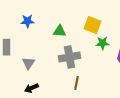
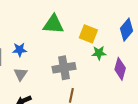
blue star: (28, 21) -> (20, 50), moved
green triangle: (60, 31) -> (53, 24), moved, size x1.5

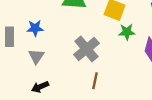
gray cross: (64, 68) -> (86, 49), turned -30

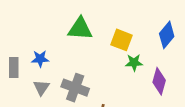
gray cross: (86, 49) -> (75, 88), moved, turned -30

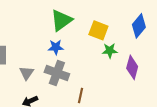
green triangle: (80, 29) -> (61, 20), turned -40
blue star: (40, 59) -> (56, 47), moved

